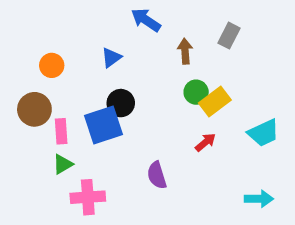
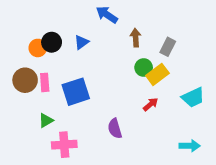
gray rectangle: (229, 36) -> (168, 47), moved
black circle: (121, 103) -> (52, 42), moved
pink rectangle: (61, 131) -> (45, 82), moved

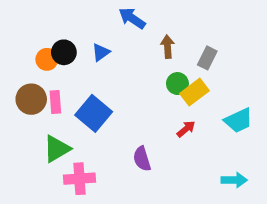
blue square: (76, 92) -> (94, 113), turned -32
green triangle: (46, 120) -> (57, 149), size x1.5

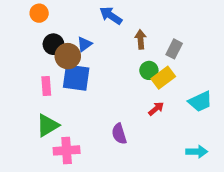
orange circle: (47, 59) -> (39, 13), moved
brown circle: (31, 99) -> (68, 56), moved
blue square: (94, 113) -> (76, 78), moved, turned -32

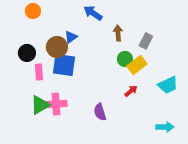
black circle: (53, 44) -> (27, 53), moved
pink cross: (67, 150) -> (56, 104), moved

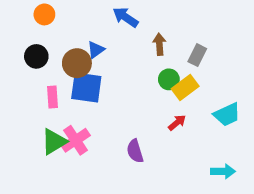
black circle: (27, 53) -> (36, 56), moved
pink cross: (56, 104) -> (76, 140), turned -30

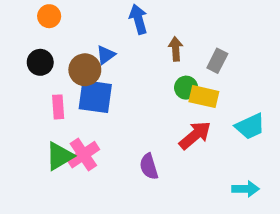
blue arrow: (126, 17) -> (138, 19), turned 40
yellow rectangle: (185, 88) -> (204, 97), turned 50
red arrow: (177, 123) -> (195, 135), size x1.6

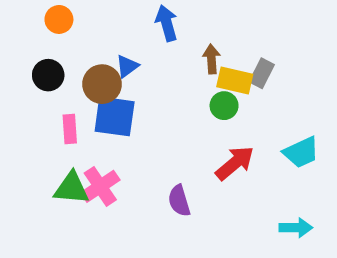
yellow rectangle: (204, 97) -> (235, 81), moved
green triangle: (60, 156) -> (71, 188), turned 36

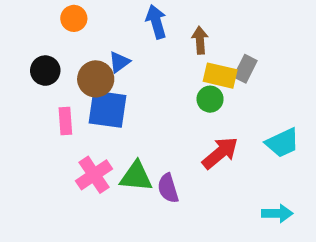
orange circle: (59, 19) -> (74, 18), moved
brown arrow: (211, 59) -> (200, 40), moved
green triangle: (71, 188) -> (136, 176), moved

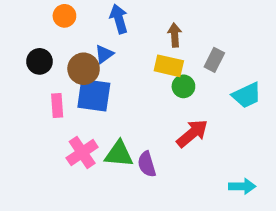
blue arrow: (156, 22) -> (119, 19), moved
yellow rectangle: (220, 76) -> (169, 66), moved
cyan trapezoid: (282, 143) -> (247, 95), moved

